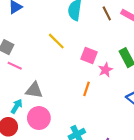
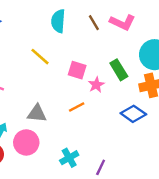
orange line: (86, 89) -> (77, 107), turned 48
gray triangle: (34, 90) -> (37, 114), moved

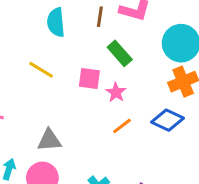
brown line: (94, 23) -> (100, 17), turned 49
green rectangle: (119, 70) -> (120, 53), moved
orange line: (77, 107) -> (122, 126), moved

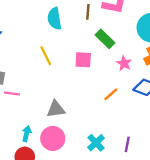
yellow line: (41, 70) -> (46, 56), turned 36
pink star: (116, 92) -> (124, 63), moved

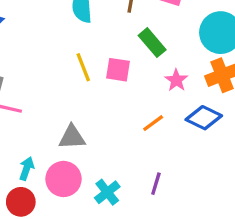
yellow line: (46, 56) -> (83, 67), moved
cyan cross: (96, 143) -> (107, 192), moved
purple line: (127, 144) -> (156, 184), moved

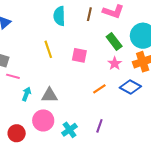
green rectangle: (152, 43) -> (114, 41), moved
yellow line: (83, 67) -> (48, 49), moved
cyan arrow: (27, 169) -> (26, 94), moved

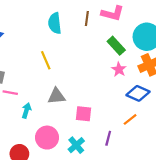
pink square: (79, 55) -> (84, 114), moved
orange line: (99, 89) -> (130, 119), moved
gray triangle: (50, 95) -> (56, 96), moved

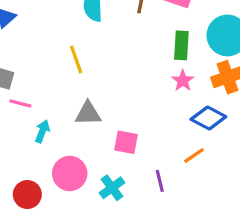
green rectangle: (116, 46) -> (181, 45), turned 42
purple line: (108, 138) -> (160, 181), turned -32

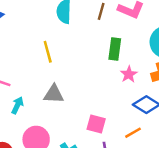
green rectangle: (181, 45) -> (115, 49), moved
pink square: (126, 142) -> (96, 124), moved

